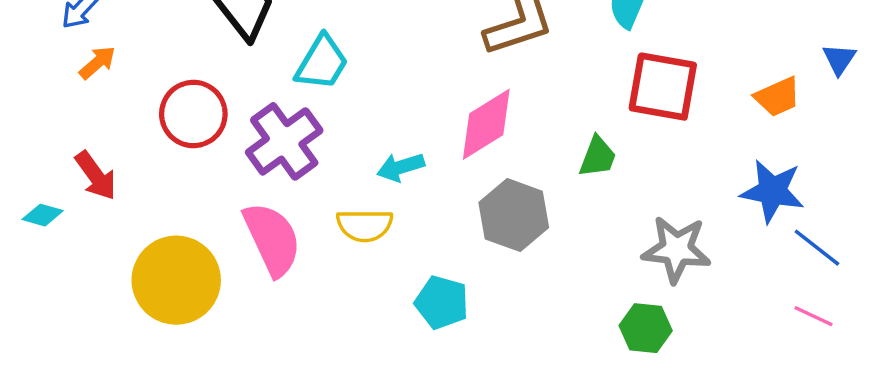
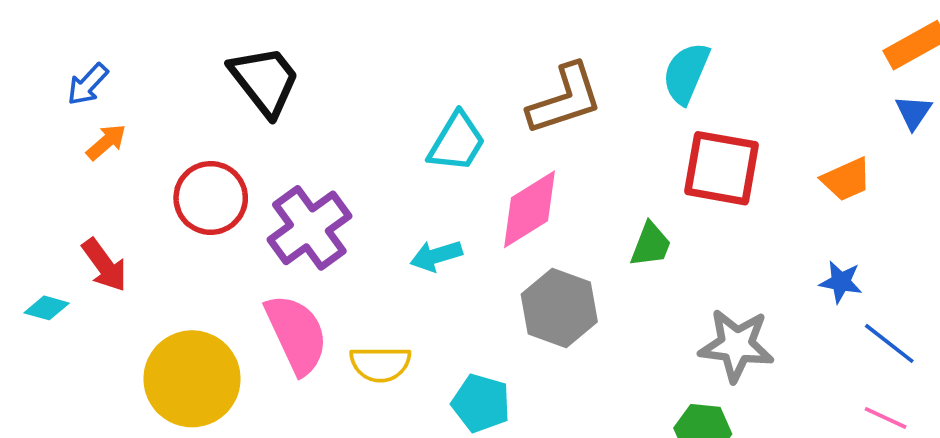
blue triangle: (839, 59) -> (913, 112), moved
cyan trapezoid: (322, 63) -> (457, 142), moved
blue star: (772, 191) -> (841, 282), size x0.6
yellow semicircle: (365, 225) -> (380, 364), moved

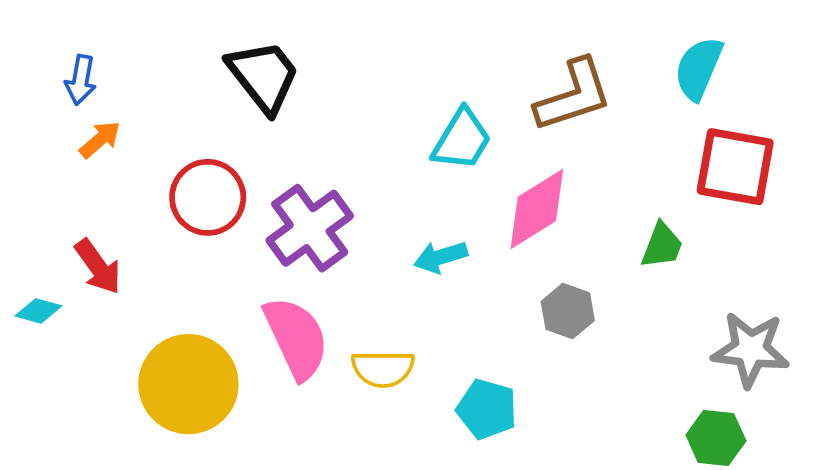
blue arrow: (88, 84) -> (81, 80), turned -33
gray hexagon: (559, 308) -> (568, 311), size x0.7

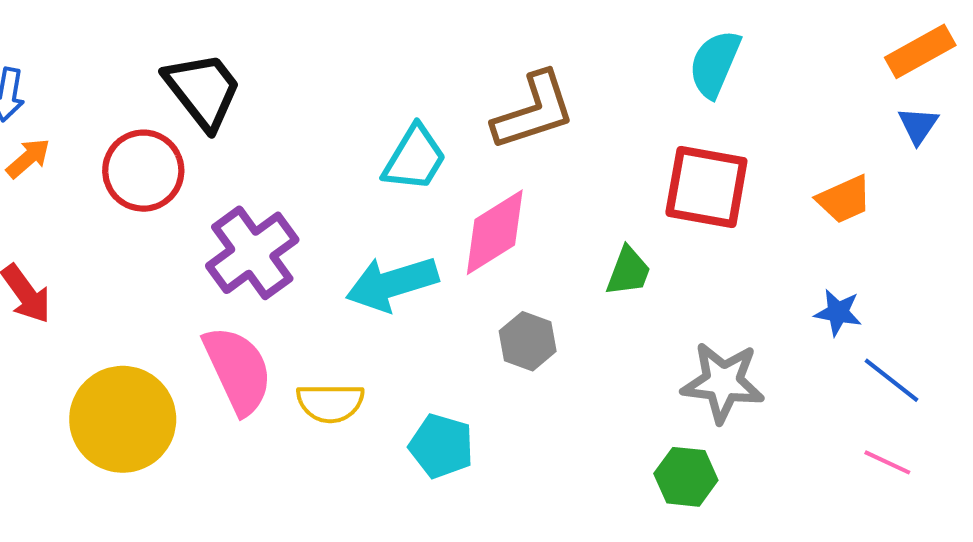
cyan semicircle: (699, 68) -> (715, 64), moved
red circle: (208, 197) -> (143, 171), moved
cyan arrow: (441, 257) -> (392, 284), size x1.6

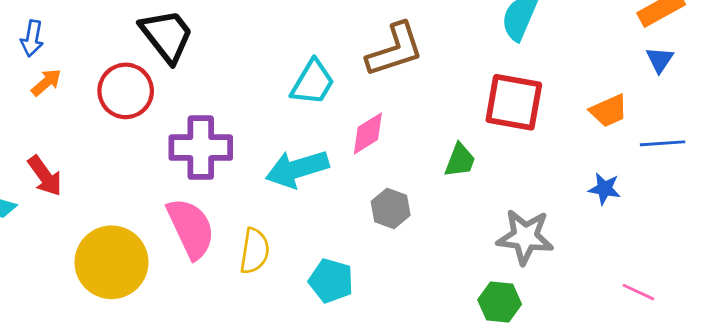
pink diamond: (495, 232) -> (368, 133), size x0.7
purple cross: (252, 253) -> (201, 148), turned 36
blue line: (891, 380) -> (663, 143), moved, turned -42
yellow semicircle: (330, 403) -> (255, 251), turned -81

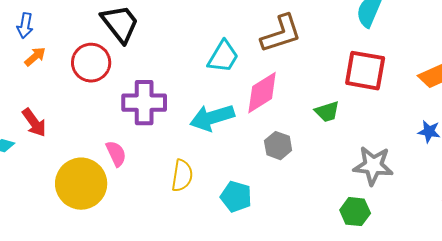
pink diamond: (368, 133) -> (262, 93), size x1.4
green trapezoid: (460, 160) -> (327, 112), turned 52
pink semicircle: (191, 228) -> (116, 154), moved, size x0.6

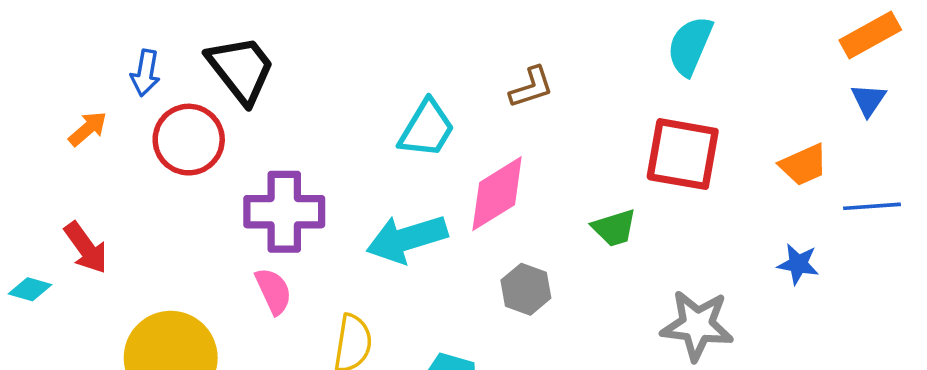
blue arrow: (25, 26) -> (145, 73), moved
brown L-shape: (281, 34) -> (531, 87), size x0.6
pink semicircle: (116, 154) -> (273, 291), moved

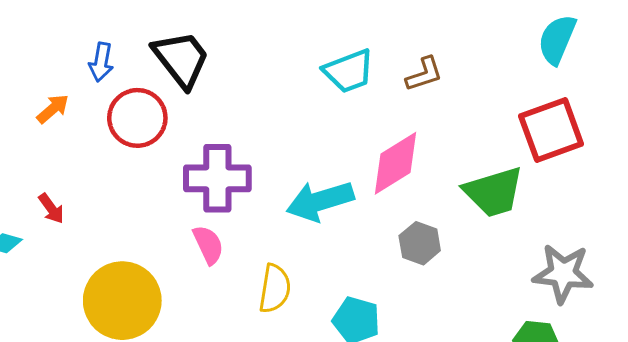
cyan trapezoid: (427, 129) -> (349, 71), moved, turned 38
red square: (683, 154) -> (551, 130), turned -30
green trapezoid: (614, 228) -> (494, 192), size x1.6
red arrow: (86, 248) -> (51, 209), size x0.7

